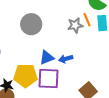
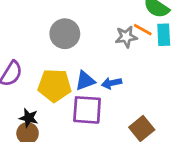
orange line: (87, 20) -> (143, 30), turned -40
yellow pentagon: (25, 76) -> (55, 85), moved

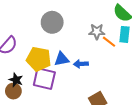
orange line: (143, 30) -> (109, 42), moved
purple square: (87, 110) -> (44, 79), moved

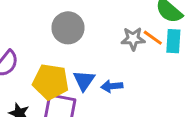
orange line: (109, 42) -> (153, 38), moved
blue triangle: (62, 59) -> (84, 81), turned -42

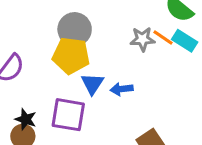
cyan rectangle: (173, 41) -> (185, 41), turned -60
yellow pentagon: (51, 82) -> (71, 56), moved

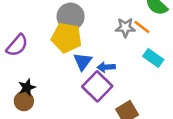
cyan rectangle: (185, 41) -> (153, 58), moved
purple square: (68, 115) -> (97, 86), moved, turned 32
black star: (26, 119) -> (27, 87), turned 30

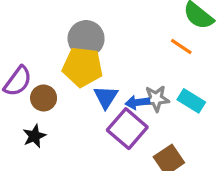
gray star: (125, 27) -> (156, 99), moved
cyan rectangle: (153, 58) -> (191, 101), moved
brown circle: (24, 101) -> (44, 98), moved

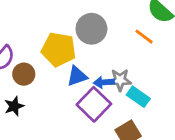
gray circle: (86, 39) -> (91, 29), moved
blue triangle: (106, 97) -> (77, 76), turned 35
cyan rectangle: (191, 101) -> (138, 97), moved

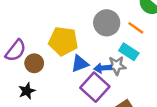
gray circle: (91, 29) -> (107, 23), moved
cyan rectangle: (138, 97) -> (129, 52), moved

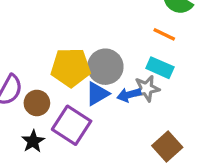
gray circle: (107, 23) -> (105, 67), moved
purple square: (95, 87) -> (72, 125), moved

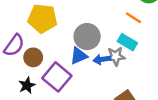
yellow pentagon: (71, 67) -> (42, 18), moved

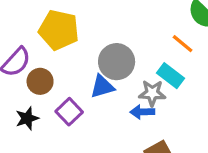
blue arrow: (102, 59) -> (142, 112), moved
purple square: (57, 77) -> (69, 112), size x0.7

